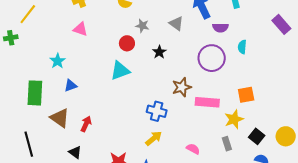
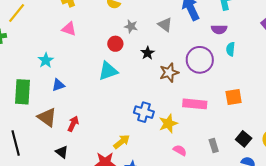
purple semicircle: (220, 28) -> (219, 29), moved
brown star: (182, 87) -> (169, 73), moved
yellow star: (234, 119) -> (168, 124), moved
yellow arrow: (154, 138) -> (122, 142), moved

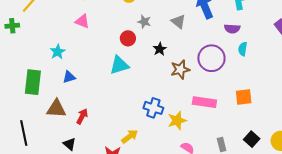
brown triangle: (47, 117) -> (56, 109), turned -35

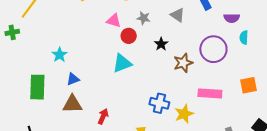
pink triangle: (82, 21) -> (114, 21), moved
brown triangle: (56, 109) -> (72, 104), moved
red arrow: (82, 116) -> (103, 116), moved

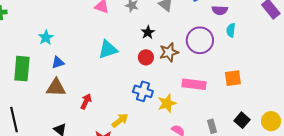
red circle: (129, 36) -> (146, 57), moved

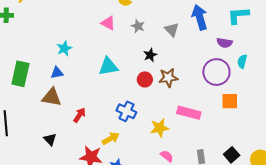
cyan semicircle: (231, 30) -> (242, 61), moved
cyan star: (46, 38) -> (64, 48), moved
purple circle: (200, 40) -> (216, 72), moved
orange square: (233, 78) -> (230, 101), moved
blue cross: (143, 91) -> (126, 111), moved

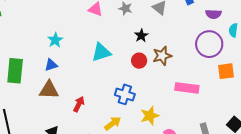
yellow star: (159, 128) -> (150, 116), moved

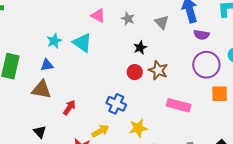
purple semicircle: (213, 14) -> (201, 35), moved
cyan triangle: (101, 52) -> (82, 43), moved, turned 45
brown star: (162, 56) -> (158, 70), turned 30

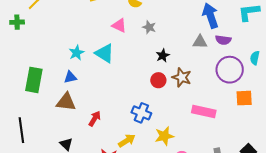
gray triangle: (162, 22) -> (200, 42), moved, turned -42

